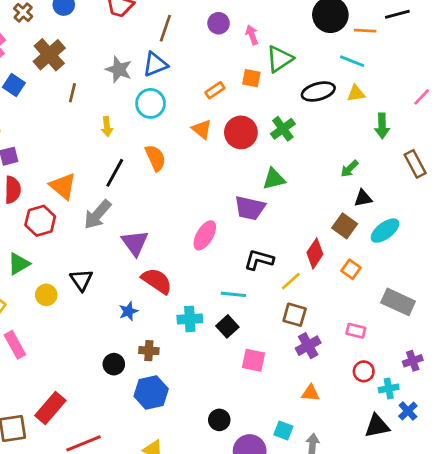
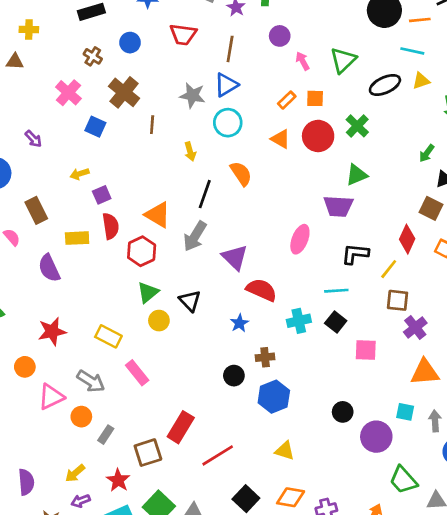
pink arrow: (252, 35) -> (303, 61), moved
orange square: (251, 78) -> (315, 98), moved
green triangle: (19, 264) -> (148, 292), moved
orange triangle: (310, 393) -> (425, 372), size x1.6

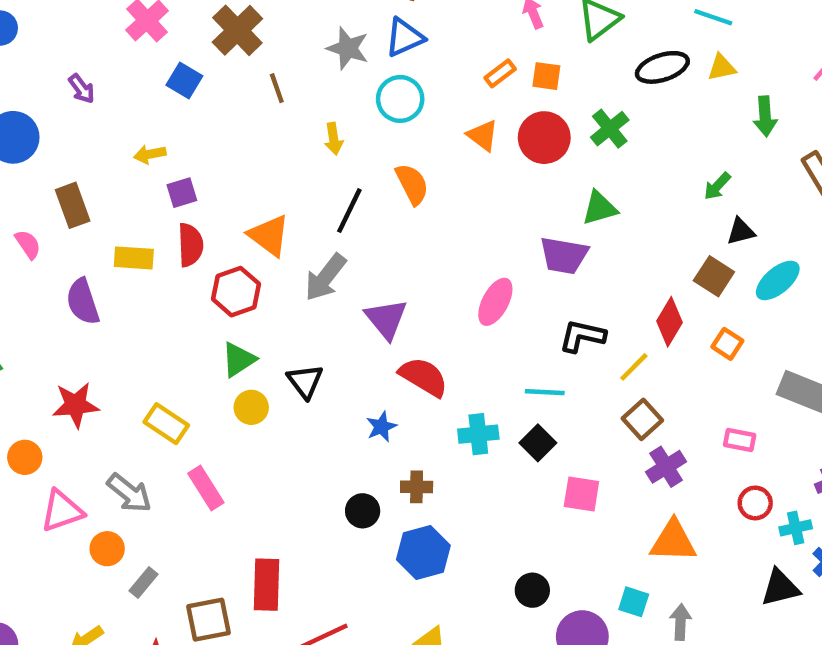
brown line: (152, 125) -> (277, 88), turned -30
brown square: (398, 300) -> (642, 419), turned 35
red rectangle: (181, 427) -> (267, 585), turned -36

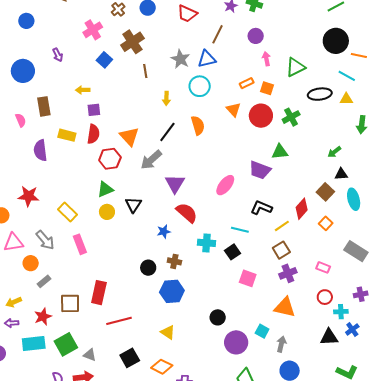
cyan ellipse: (778, 280) -> (354, 199), turned -75

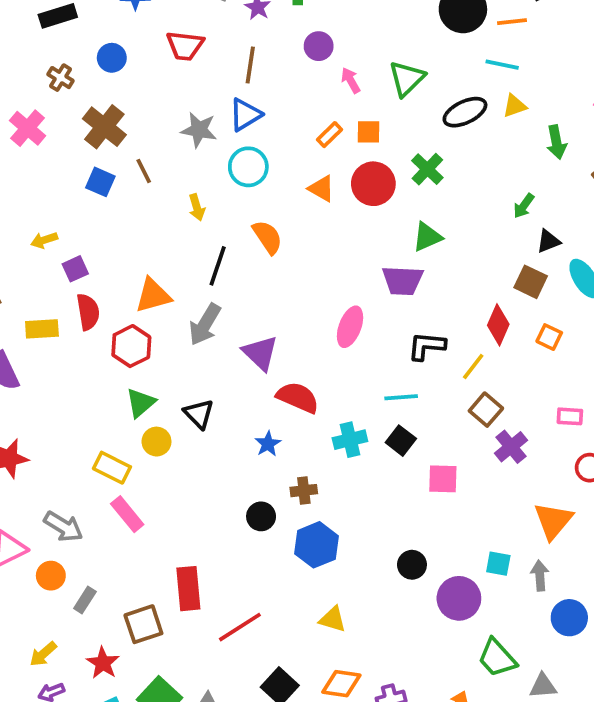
blue square: (104, 60) -> (100, 182), moved
orange triangle: (129, 136) -> (153, 295), turned -45
yellow rectangle: (68, 212) -> (112, 468), moved
orange triangle: (285, 307) -> (553, 521), moved, turned -45

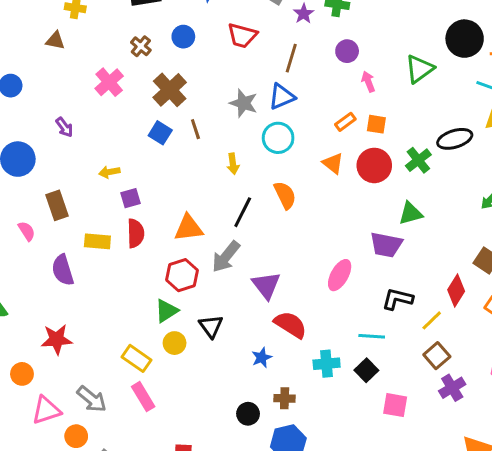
green triangle: (407, 79) -> (420, 69), moved
black ellipse: (465, 112) -> (455, 139), moved
red hexagon: (131, 346) -> (182, 275), moved

